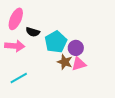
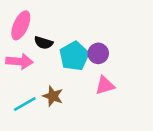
purple circle: (76, 48) -> (98, 53), moved
brown star: (65, 62) -> (53, 96), moved

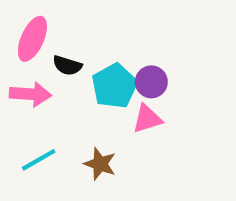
pink triangle: (105, 85) -> (147, 119), moved
brown star: (53, 96) -> (100, 164), moved

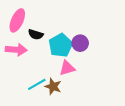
pink triangle: (147, 119) -> (67, 68), moved
cyan line: (39, 160) -> (37, 84), moved

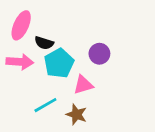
cyan pentagon: (61, 45) -> (59, 63), moved
brown star: (53, 86) -> (77, 114), moved

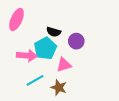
black semicircle: (44, 43) -> (54, 32), moved
pink arrow: (20, 62) -> (27, 56), moved

